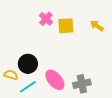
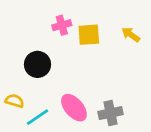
pink cross: (46, 19) -> (62, 25), turned 32
black circle: (28, 64) -> (37, 64), moved

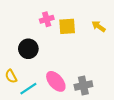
yellow semicircle: (15, 101) -> (11, 76), turned -136

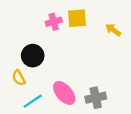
yellow square: (67, 26) -> (77, 18), moved
yellow semicircle: (11, 76) -> (19, 78), moved

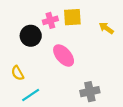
black circle: (33, 56) -> (31, 36), moved
pink ellipse: (64, 93) -> (64, 55), moved

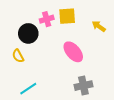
pink ellipse: (64, 55) -> (73, 52), moved
yellow semicircle: (18, 73) -> (18, 56), moved

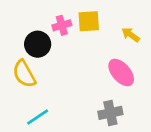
pink ellipse: (73, 52) -> (121, 72), moved
yellow semicircle: (18, 56) -> (24, 74), size x1.5

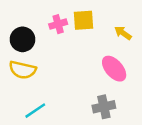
black circle: (38, 44) -> (23, 39), moved
yellow semicircle: (24, 74) -> (23, 70), turned -48

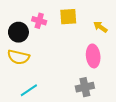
pink cross: (58, 24) -> (39, 21), moved, turned 32
pink ellipse: (114, 69) -> (93, 56), turned 35

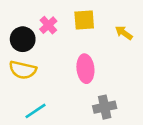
pink cross: (39, 21) -> (48, 25), turned 32
pink ellipse: (93, 56) -> (85, 69), moved

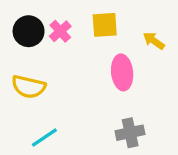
black circle: (23, 39) -> (29, 31), moved
pink ellipse: (85, 69) -> (122, 72), moved

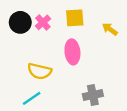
pink ellipse: (122, 72) -> (72, 52), moved
yellow semicircle: (29, 87) -> (40, 71), moved

